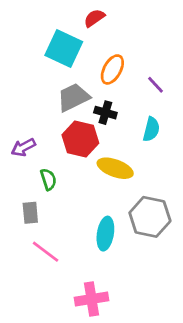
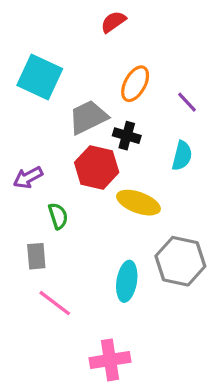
cyan square: (64, 49) -> (40, 77), moved

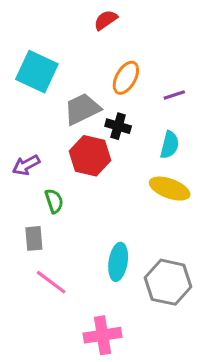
purple line: (187, 102) -> (174, 95), turned -65
yellow ellipse: (138, 203) -> (170, 189), moved
gray hexagon: (180, 261) -> (168, 282), moved

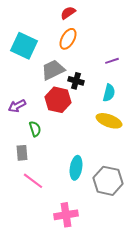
orange ellipse: (126, 78) -> (68, 39), moved

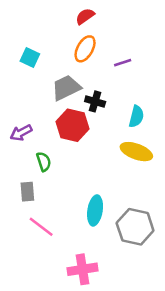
cyan square: (24, 46) -> (30, 58), size x0.6
purple line: (112, 61) -> (123, 63), moved

